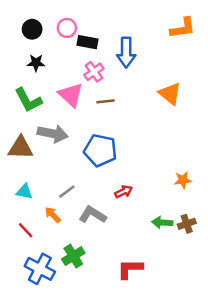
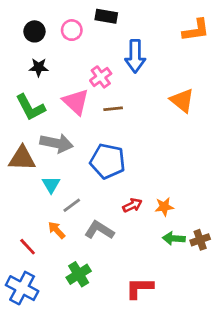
black rectangle: (87, 42) -> (106, 16), moved
orange star: (183, 180) -> (164, 207), moved
cyan triangle: (24, 192) -> (51, 185), moved, turned 48
blue cross: (40, 269) -> (22, 288), moved

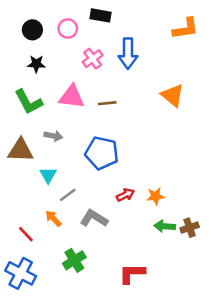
pink cross: (101, 77) -> (93, 59), moved
pink triangle: (76, 102) -> (72, 97), turned -36
gray arrow: (57, 143) -> (53, 136), size x0.6

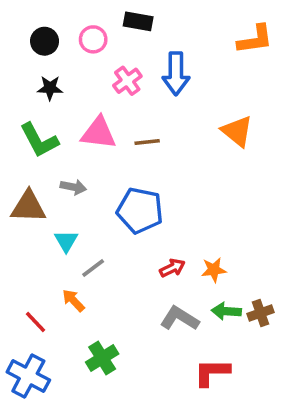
gray L-shape: (94, 218) -> (180, 318), moved
red L-shape: (132, 273) -> (212, 372), moved

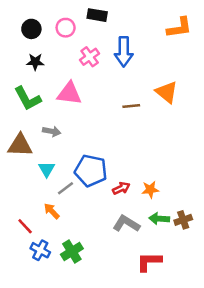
brown line: (147, 142) -> (131, 106), moved
blue pentagon: (140, 210) -> (91, 171), moved
blue cross: (28, 376) -> (40, 250), moved, size x0.7

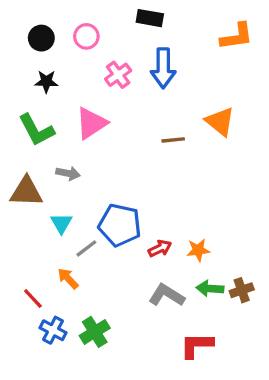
black rectangle: (97, 15) -> (150, 18), moved
pink triangle: (69, 93) -> (91, 123), turned -40

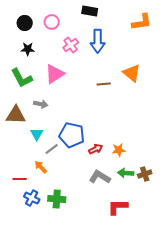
red line: (33, 299) -> (20, 179), turned -48
green cross: (95, 332) -> (57, 199), turned 36

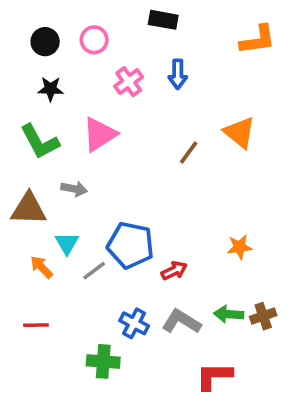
blue arrow: (98, 41) -> (178, 74), size x0.7
brown line: (104, 84) -> (189, 152), turned -48
orange star: (119, 150) -> (240, 247), moved
orange arrow: (41, 167) -> (41, 267), moved
blue cross: (32, 198) -> (134, 323), moved

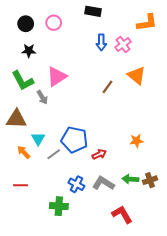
pink cross: (129, 82) -> (123, 44), moved
gray arrow: (74, 189) -> (42, 97), moved, turned 48
red L-shape: (214, 376) -> (122, 214), turned 60

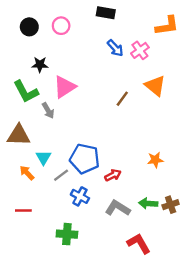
blue arrow: (101, 42) -> (115, 48), turned -42
black star: (29, 51) -> (40, 65), moved
blue cross: (76, 184) -> (80, 196), moved

